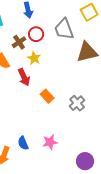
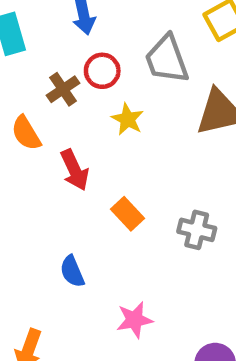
yellow star: (34, 58) -> (128, 119), moved
gray cross: (77, 103) -> (197, 230), turned -35
blue semicircle: (23, 143) -> (72, 271), moved

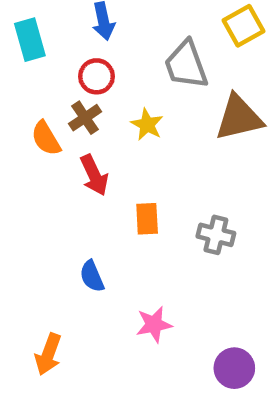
red circle: (102, 71) -> (96, 76), moved
brown cross: (63, 89) -> (85, 118), moved
orange rectangle: (128, 214) -> (147, 219), turned 40

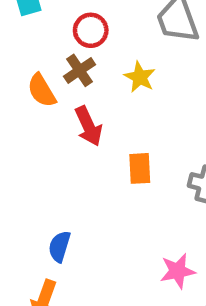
blue semicircle: (92, 276) -> (59, 246), moved, turned 40
pink star: (154, 324) -> (178, 271), moved

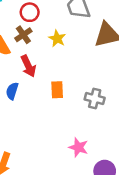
blue semicircle: (59, 246) -> (12, 91), moved
pink star: (178, 271) -> (78, 147), turned 30

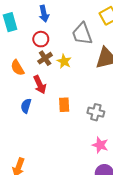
brown cross: (23, 35) -> (45, 58), moved
pink star: (78, 147) -> (100, 145), moved

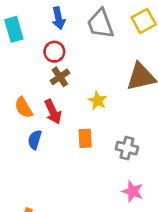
gray trapezoid: (82, 34) -> (100, 24), moved
yellow star: (64, 61) -> (98, 101), moved
orange semicircle: (18, 68) -> (24, 108), moved

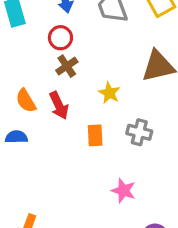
blue semicircle: (35, 140) -> (16, 137), moved, turned 72
gray cross: (127, 148) -> (139, 132), moved
pink star: (133, 191) -> (123, 191), moved

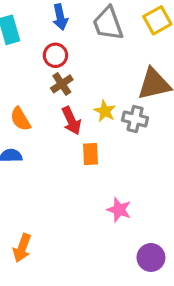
red arrow: (59, 105) -> (71, 121), moved
gray cross: (139, 132) -> (135, 119), moved

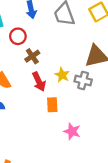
red circle: (55, 55) -> (18, 36), moved
pink star: (119, 210) -> (72, 131), moved

